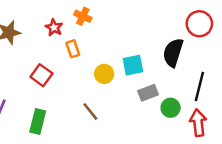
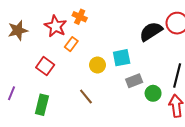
red star: (54, 28) -> (56, 26), size x1.5
orange rectangle: (73, 49) -> (71, 44), turned 56
black semicircle: (173, 53) -> (151, 31), moved, turned 40

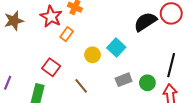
cyan square: (122, 58) -> (116, 48), turned -36
red square: (45, 66) -> (51, 67), moved
gray rectangle: (134, 81) -> (124, 80), moved

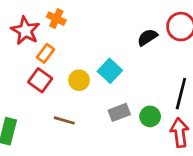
black semicircle: (145, 22) -> (147, 37), size x0.7
red square: (51, 67) -> (40, 80), moved
brown line: (81, 86) -> (64, 120), turned -35

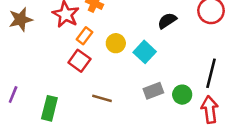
black semicircle: (147, 37) -> (167, 21), moved
yellow circle: (79, 80) -> (116, 43), moved

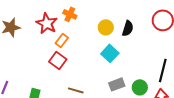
black semicircle: (167, 21) -> (128, 28), turned 140
yellow circle: (116, 43) -> (106, 27), moved

